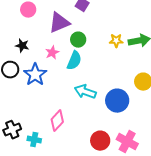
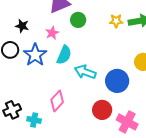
cyan semicircle: (74, 61) -> (64, 55), moved
red circle: (100, 141) -> (102, 110), moved

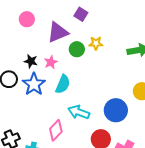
yellow star: (116, 21) -> (96, 43), moved
black star: (22, 26) -> (31, 61), moved
cyan arrow: (85, 72) -> (79, 112), moved

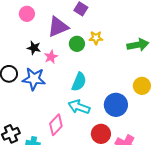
black star: (31, 61) -> (34, 48), moved
blue star: (34, 84) -> (34, 79), turned -30
cyan semicircle: (63, 84) -> (79, 82), moved

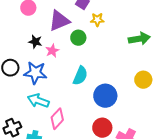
yellow star: (96, 38) -> (97, 20), moved
blue circle: (116, 105) -> (105, 96), moved
cyan arrow: (79, 107) -> (38, 101), moved

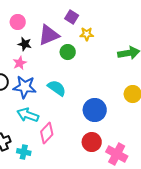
black star: (35, 42) -> (25, 44), moved
pink star: (52, 51) -> (20, 63), moved
cyan semicircle: (80, 76) -> (57, 88), moved, turned -78

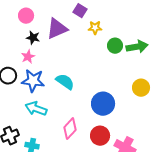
green circle: (68, 52) -> (115, 46), moved
pink diamond: (47, 133) -> (70, 129), moved

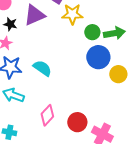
yellow star: (95, 28) -> (72, 14), size x1.5
blue circle: (103, 104) -> (98, 57), moved

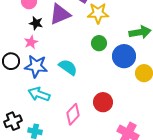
green circle: (92, 32) -> (99, 43), moved
red circle: (77, 122) -> (103, 102), moved

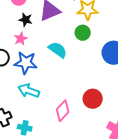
green circle: (99, 43) -> (83, 33), moved
cyan semicircle: (68, 67) -> (58, 50), moved

